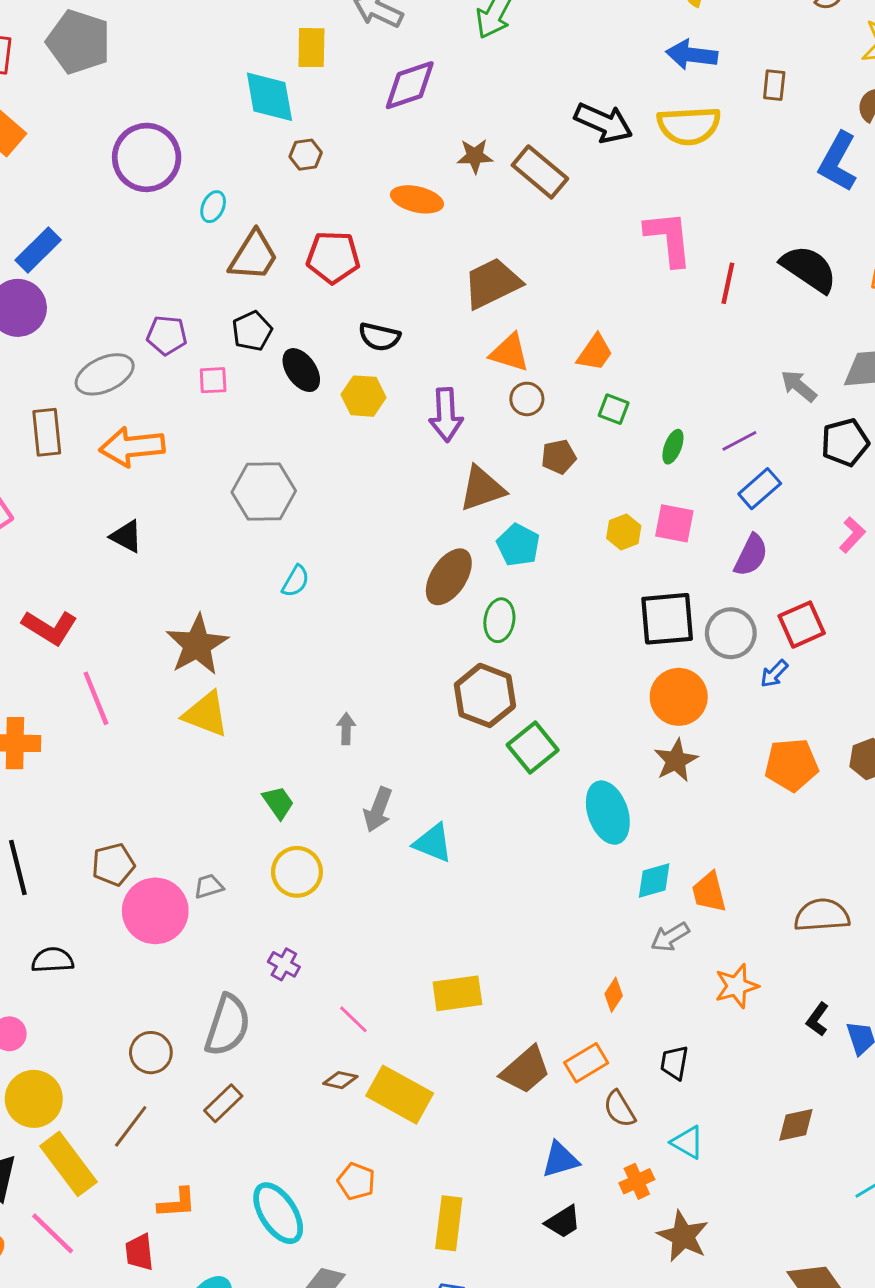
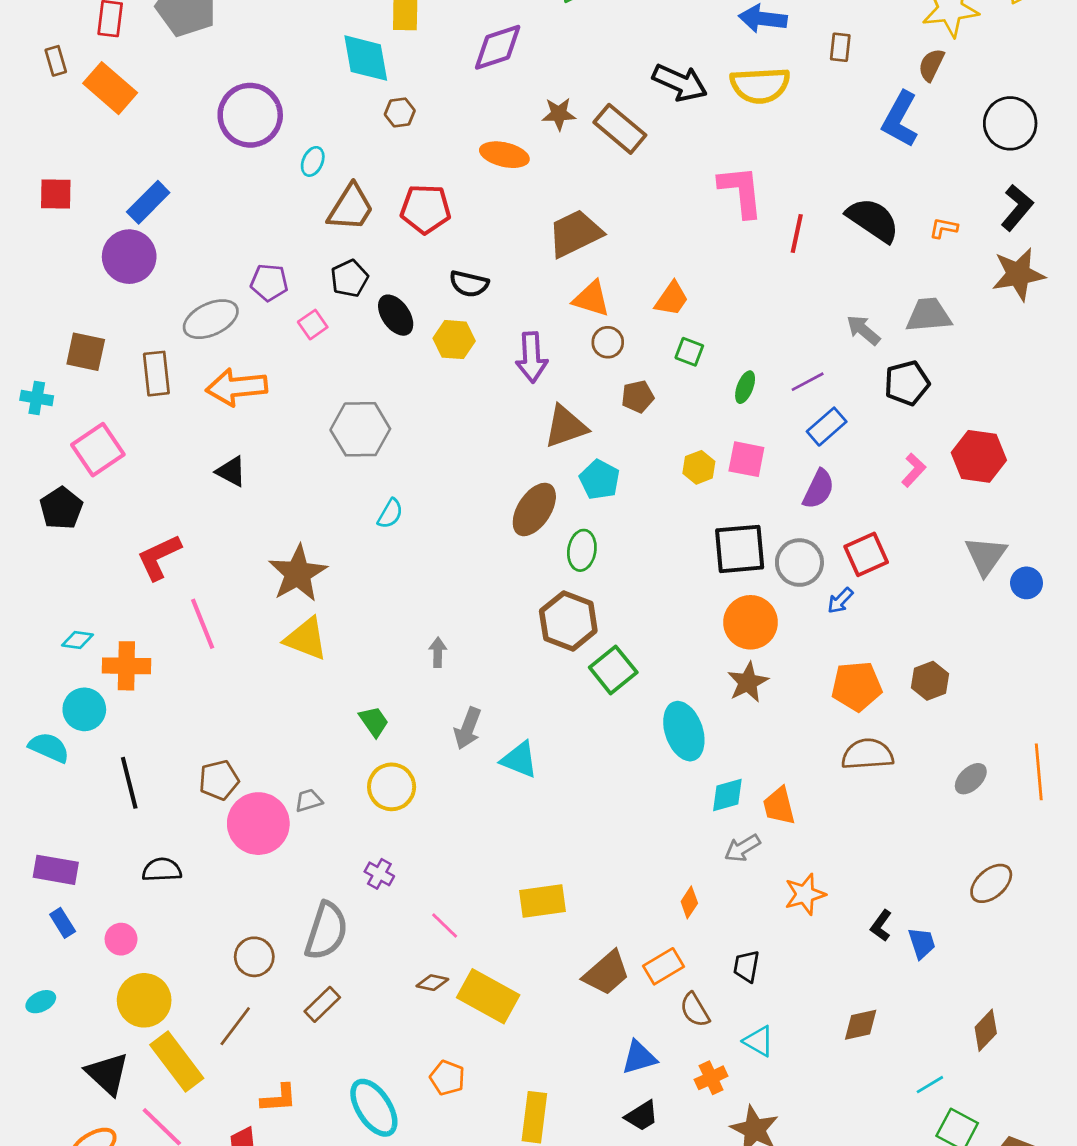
pink square: (213, 380) -> (313, 325), turned -32
red L-shape: (50, 627) -> (159, 557), turned 123
brown semicircle: (822, 915) -> (867, 754), moved

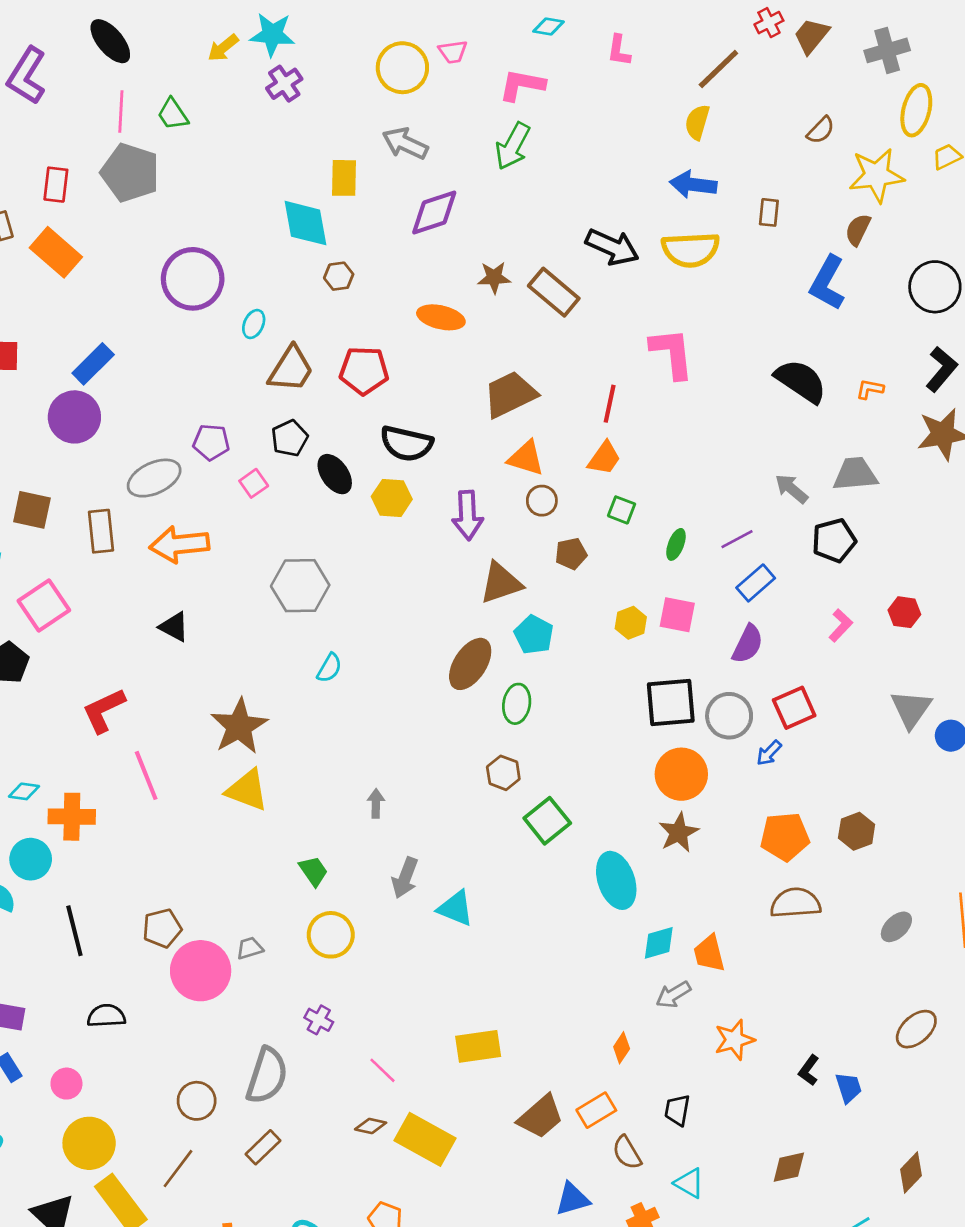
red line: (797, 233) -> (610, 404), moved
black semicircle: (469, 284) -> (406, 444), size x1.4
red hexagon: (979, 456) -> (904, 612), size x0.6
brown hexagon: (568, 621) -> (503, 773), size x0.6

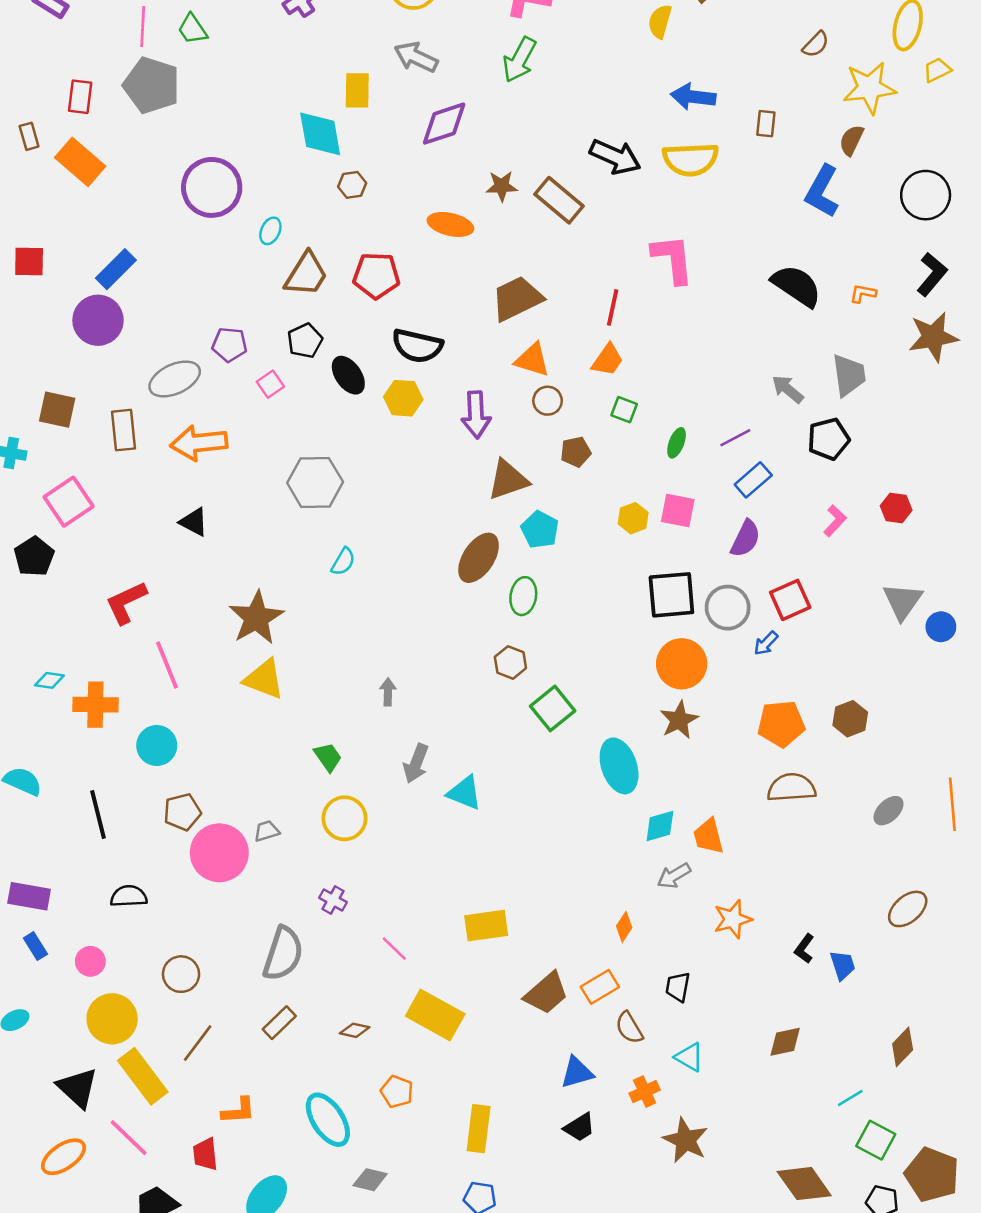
yellow semicircle: (697, 122) -> (660, 21), moved
gray trapezoid: (855, 474) -> (849, 375), turned 87
cyan circle: (31, 859) -> (157, 746), moved
brown circle: (197, 1101) -> (181, 974), moved
brown diamond: (371, 1126) -> (355, 1030), moved

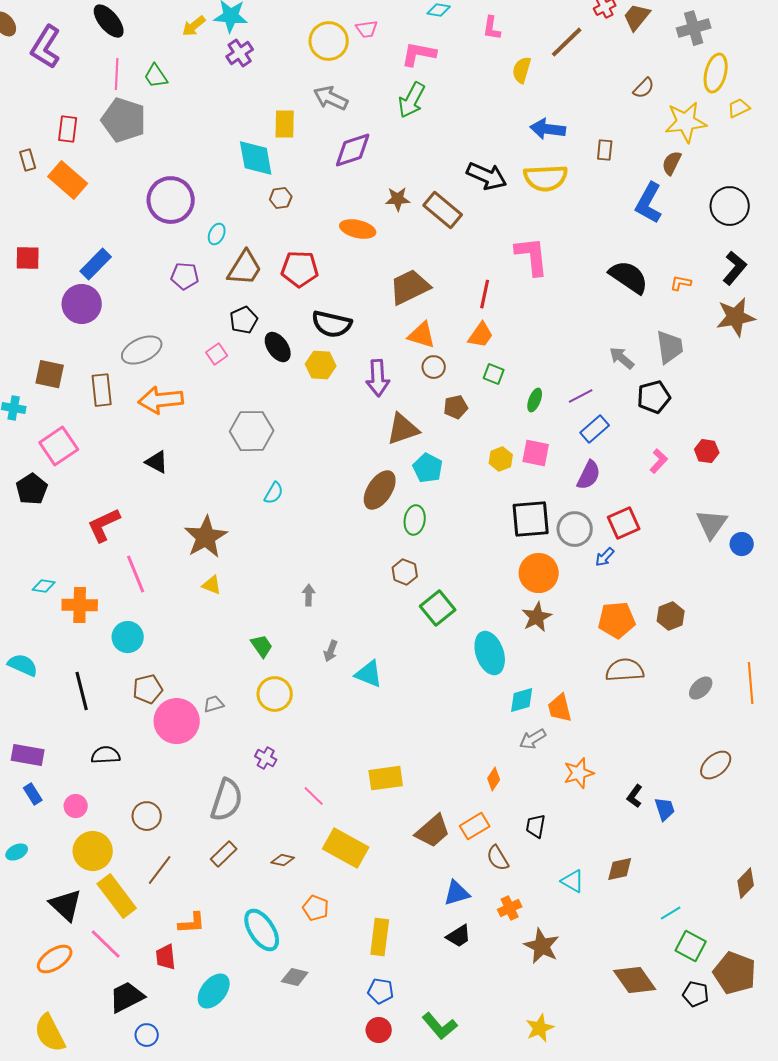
purple pentagon: (230, 345) -> (185, 276), moved
yellow triangle: (264, 679) -> (212, 585), size x0.6
gray arrow: (416, 763) -> (331, 651), size x0.7
brown diamond: (903, 1047) -> (746, 883), moved
cyan triangle: (689, 1057) -> (573, 881), moved

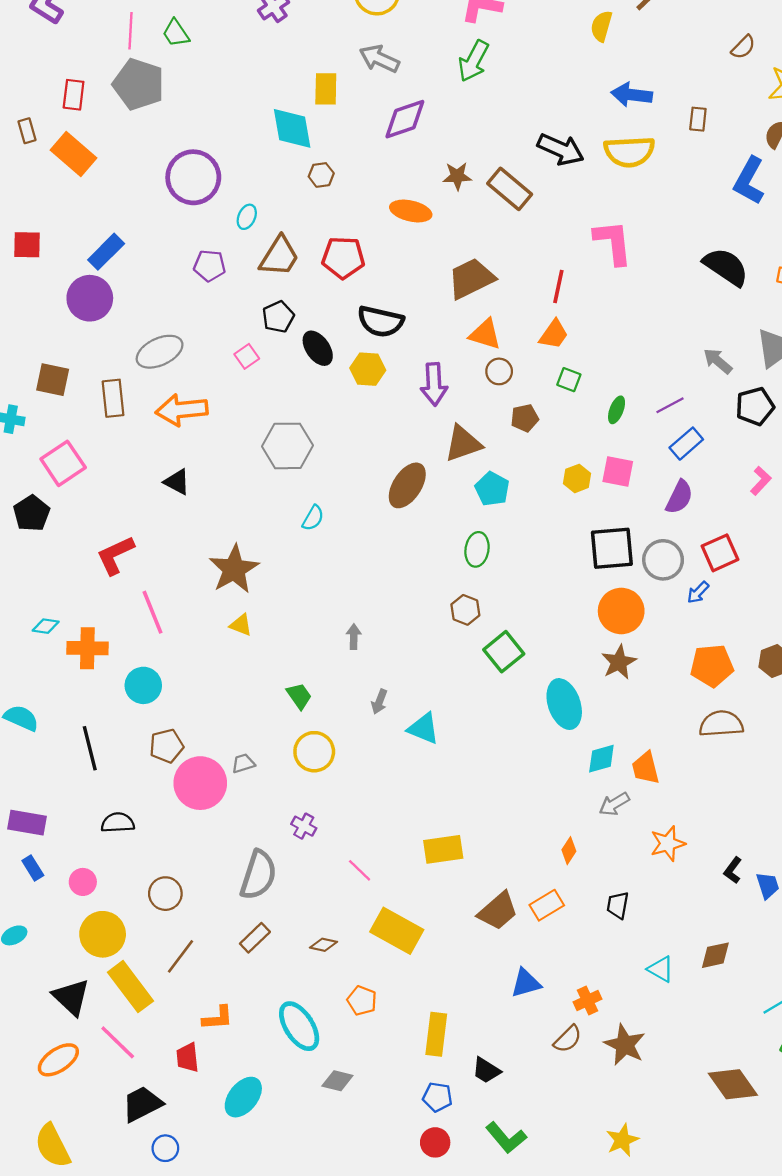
brown ellipse: (380, 490) -> (407, 485), moved
brown semicircle: (498, 858) -> (568, 1039), moved, turned -104
black trapezoid: (459, 936) -> (486, 1070), moved, turned 64

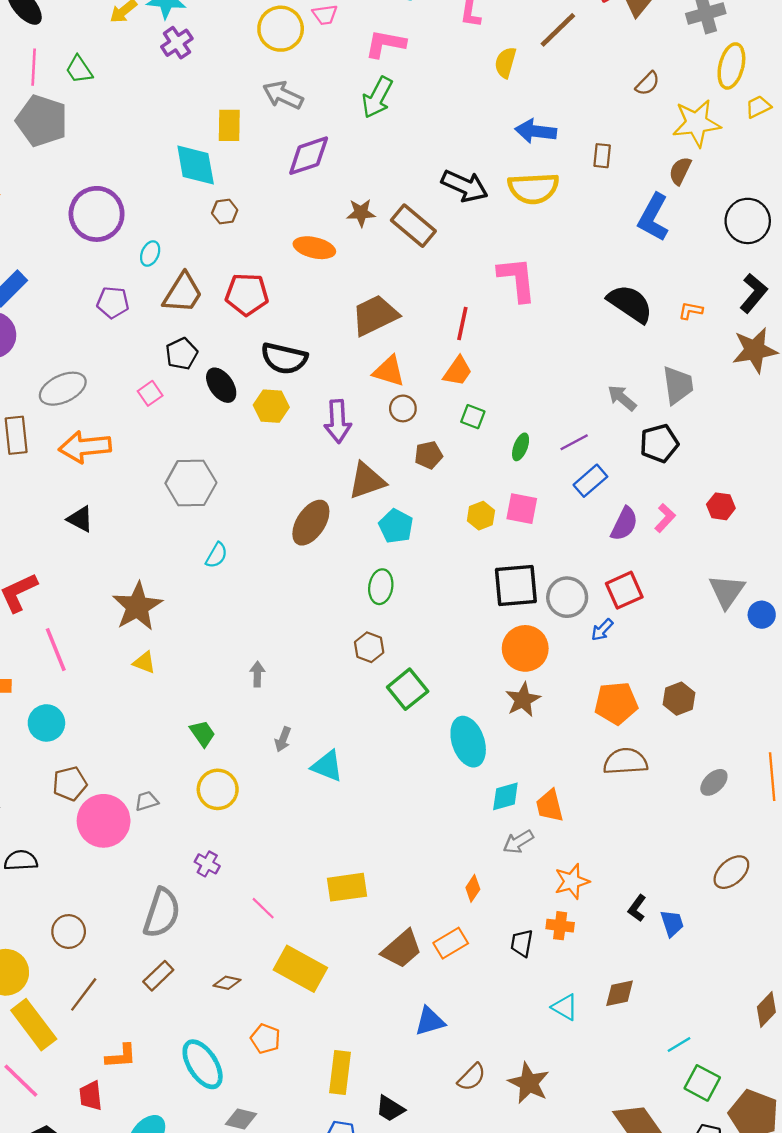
purple semicircle: (679, 497) -> (624, 524), moved
orange cross: (587, 1001) -> (560, 926), moved, turned 32

